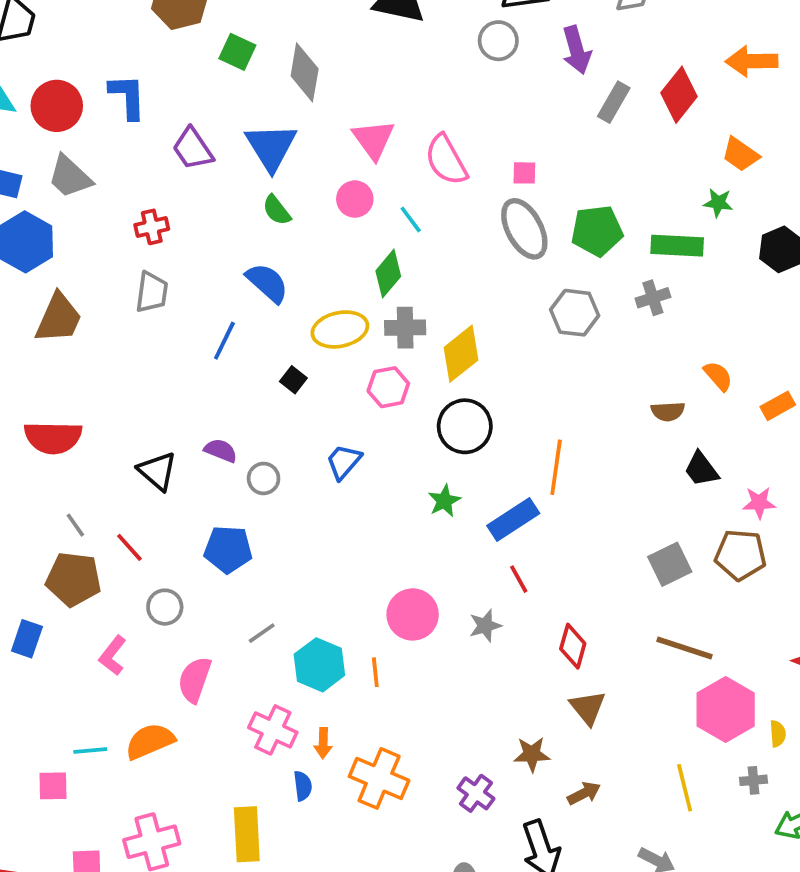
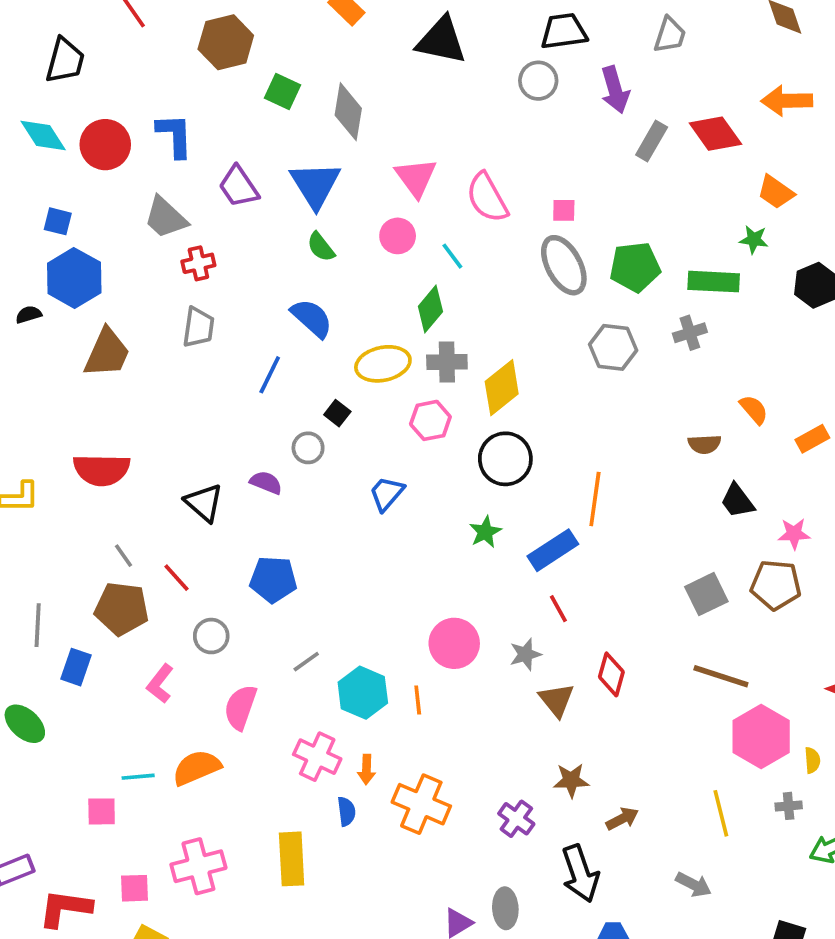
red diamond: (679, 95) -> (715, 134), turned -74
gray trapezoid: (70, 177) -> (166, 218), moved
gray circle: (264, 478) -> (308, 448), moved
brown triangle: (588, 708) -> (557, 700), moved

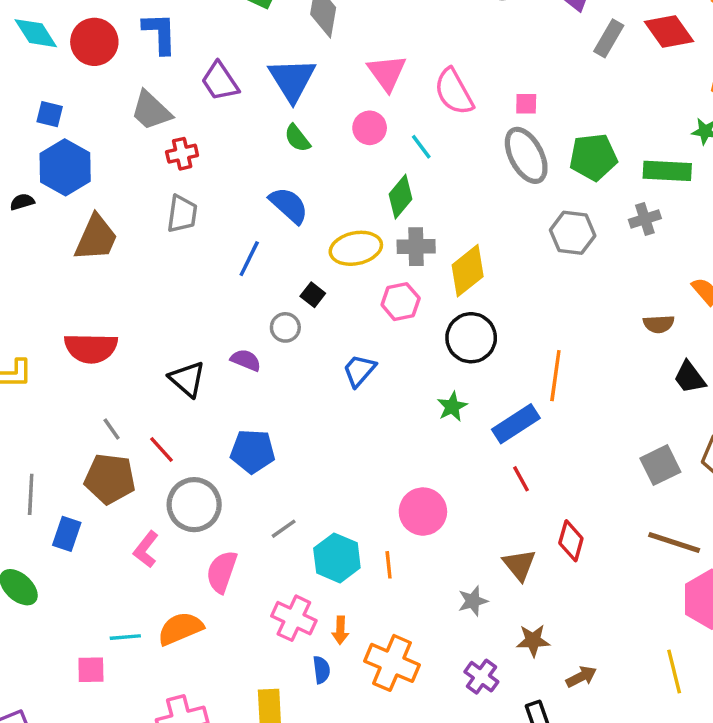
gray circle: (211, 636) -> (194, 505), size x1.6
gray star: (525, 654) -> (473, 601), moved

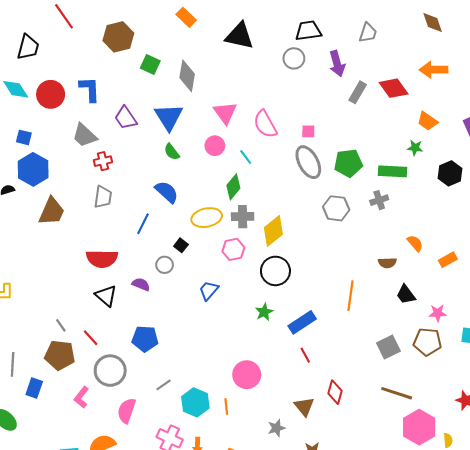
red semicircle: (91, 348) -> (102, 259), moved
orange line: (555, 376) -> (350, 296), moved

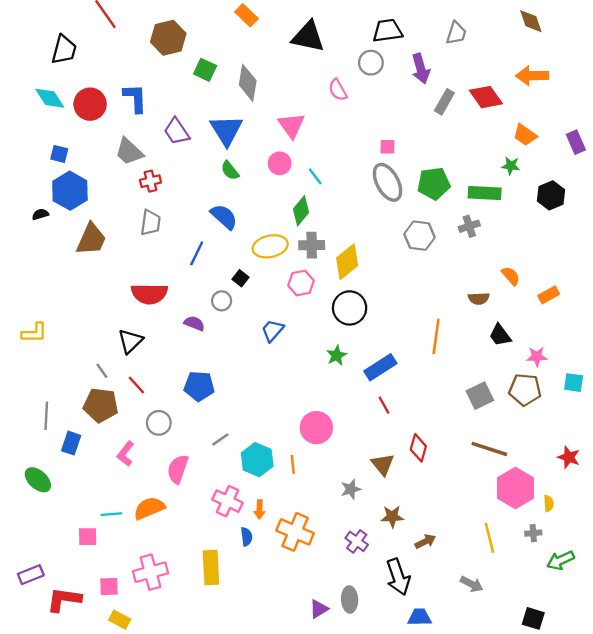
pink semicircle: (265, 124) -> (338, 90), moved, size x0.7
black triangle: (106, 296) -> (130, 341), moved, turned 35
gray circle: (110, 371) -> (159, 423), size x0.7

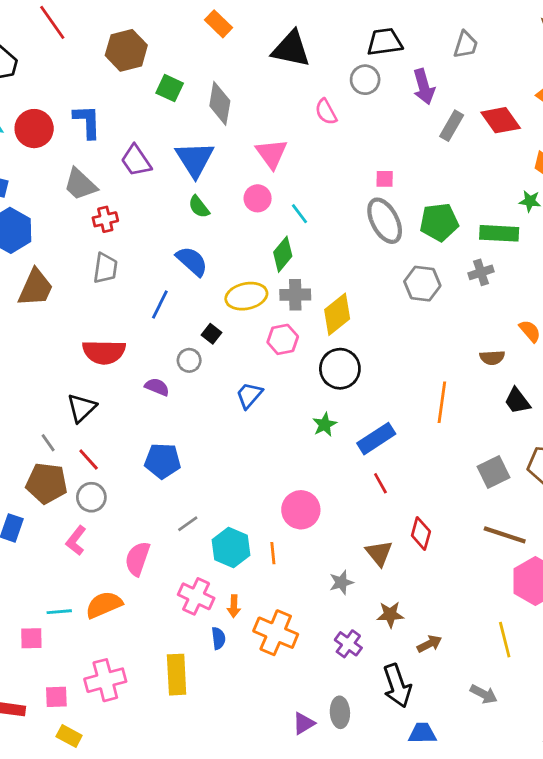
gray circle: (159, 423) -> (91, 497), moved

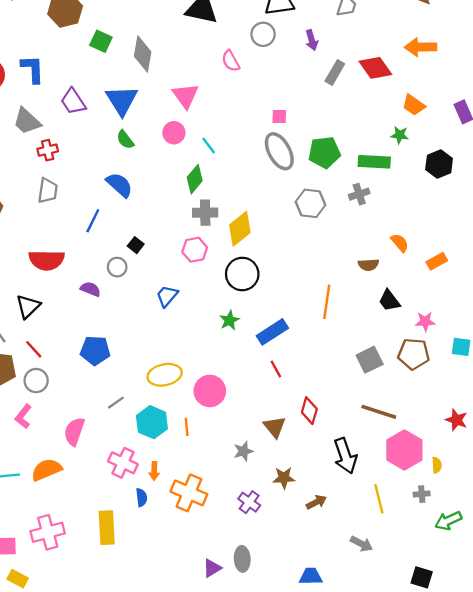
purple arrow: (424, 87) -> (312, 40), size x0.7
yellow ellipse: (246, 296) -> (165, 375), moved
black arrow: (397, 686) -> (345, 456), moved

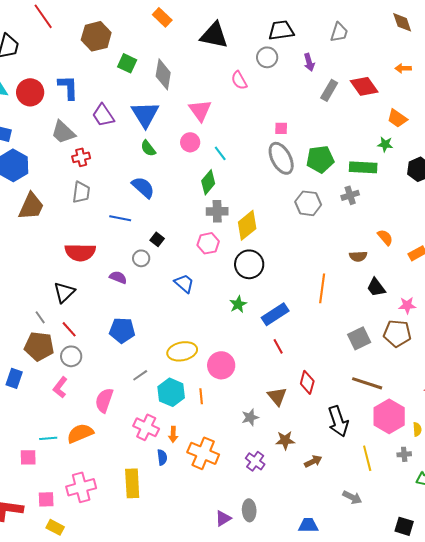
orange arrow: (421, 47) -> (403, 68), size x0.6
blue line: (93, 221) -> (120, 218), turned 75
blue trapezoid: (167, 296) -> (184, 283), turned 90

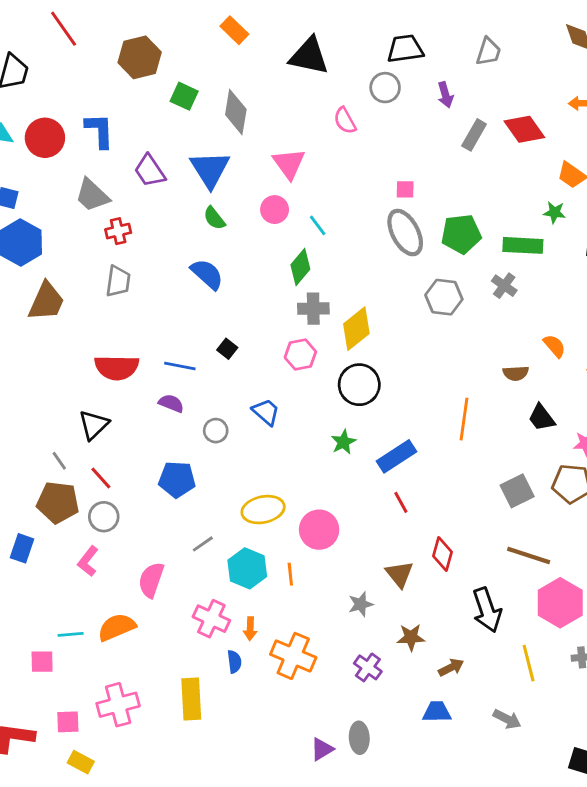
gray cross: (350, 195) -> (504, 286), turned -36
blue line: (120, 218) -> (180, 366), moved
gray circle: (141, 258) -> (216, 431), moved
blue trapezoid: (308, 525) -> (437, 712), moved

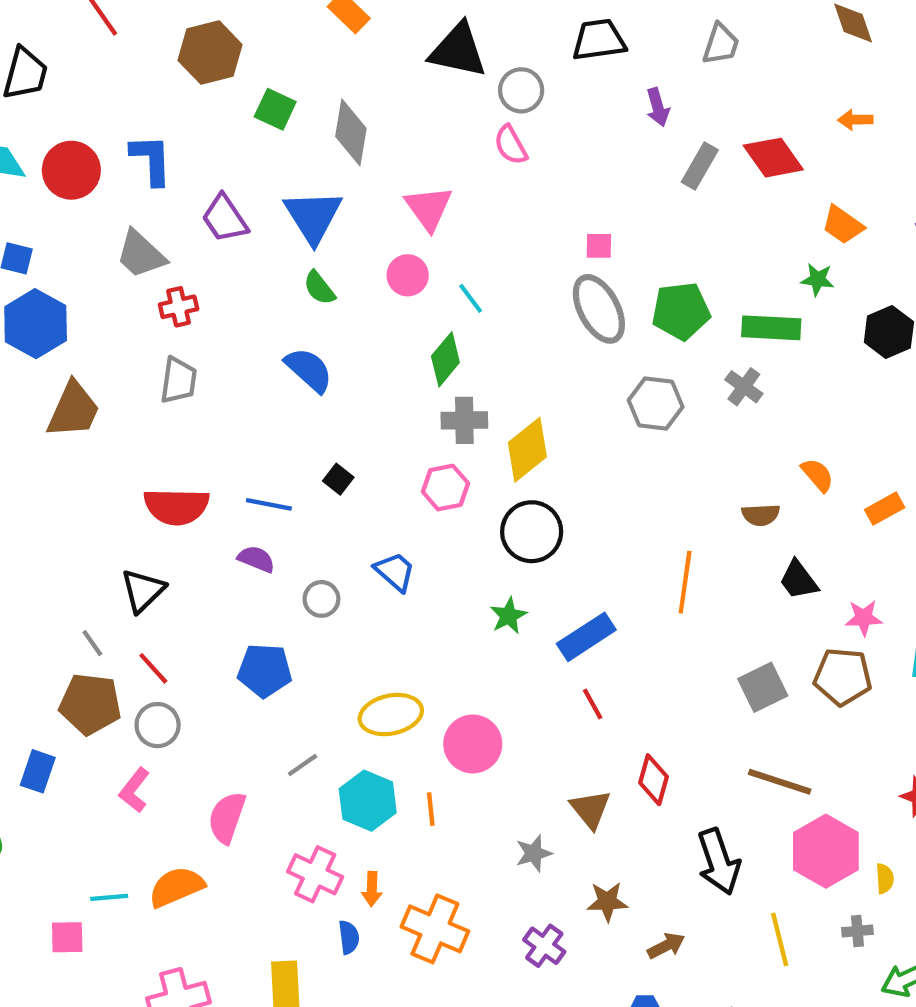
gray circle: (385, 88) -> (521, 90), moved

